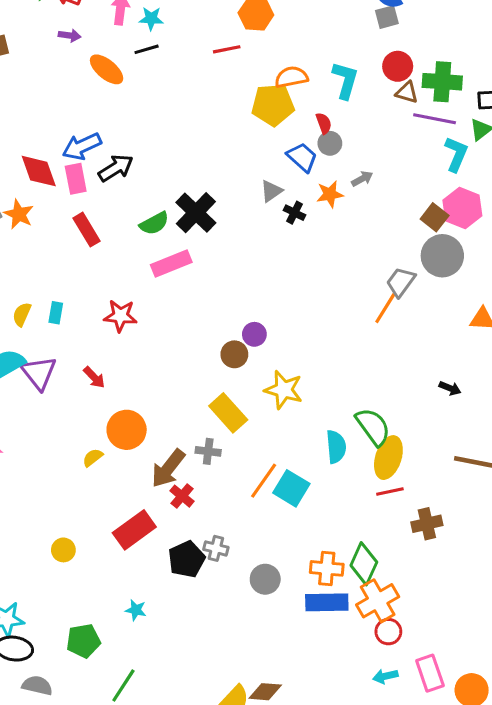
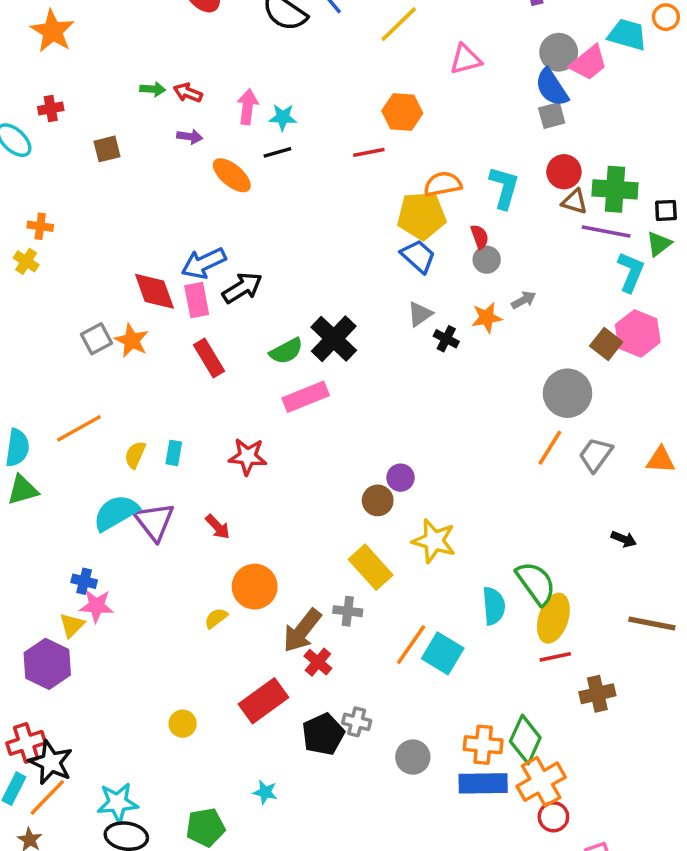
blue trapezoid: (302, 157) -> (418, 256), moved
gray circle: (442, 256) -> (567, 393), moved
gray trapezoid: (401, 282) -> (596, 455), moved

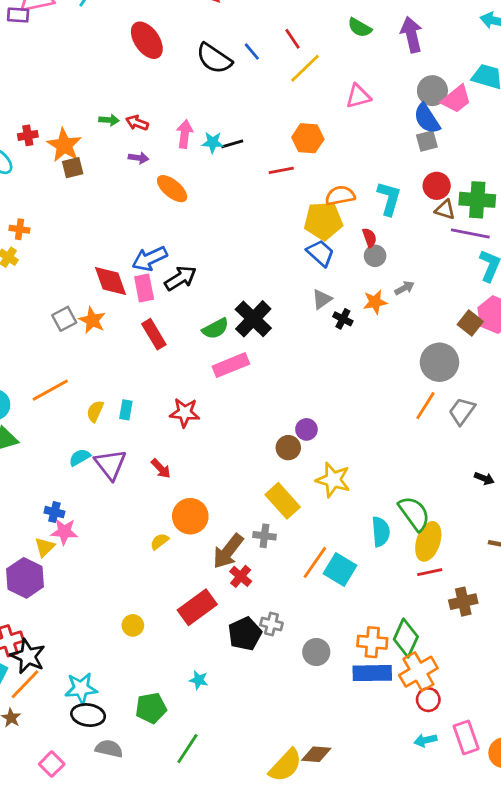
orange star: (53, 31) -> (64, 145), moved
black line: (277, 152) -> (232, 144), moved
cyan semicircle: (116, 513) -> (80, 457), size x0.6

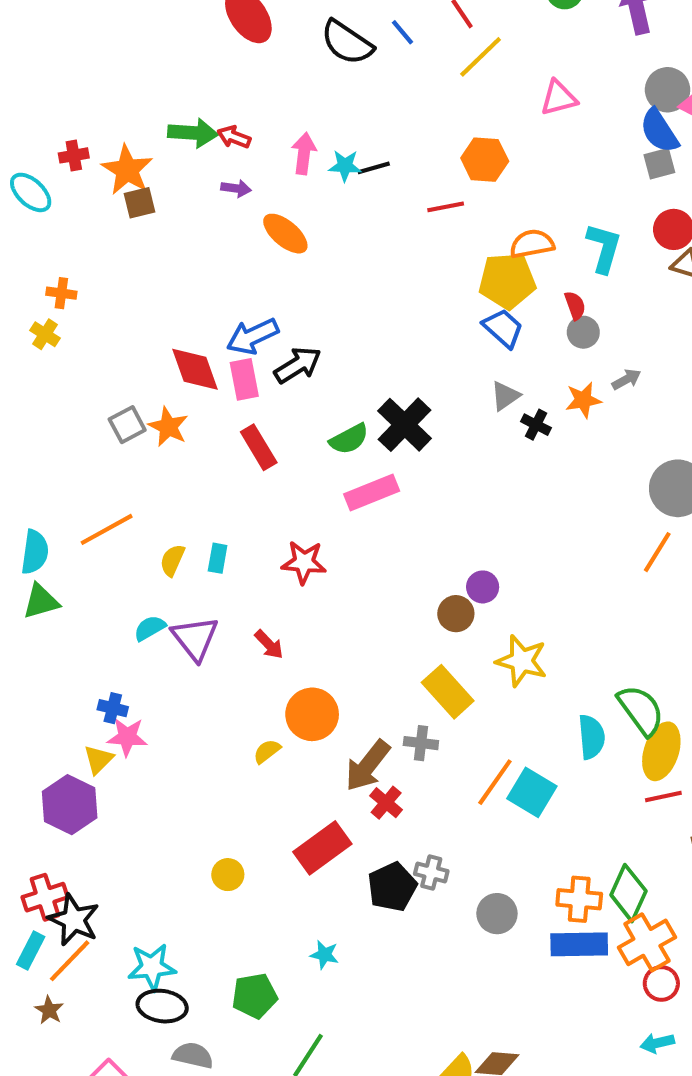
green arrow: (109, 120) -> (193, 133), size x1.6

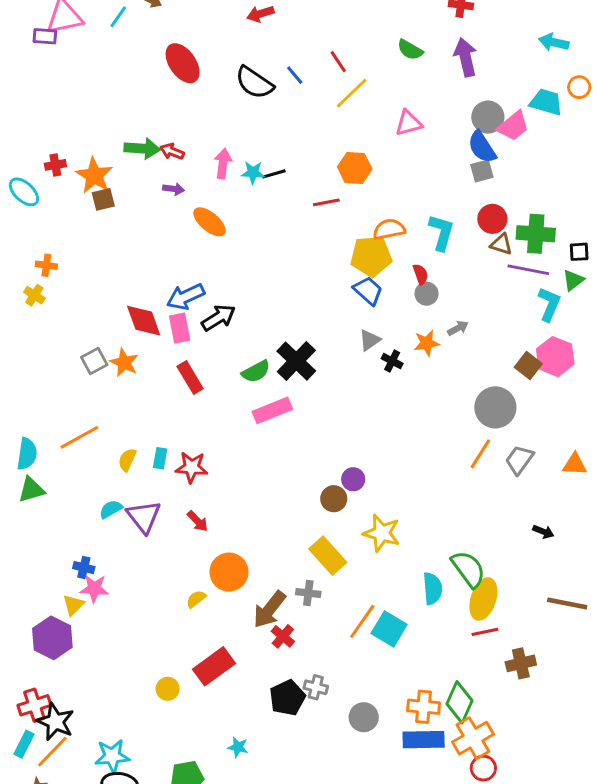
red star: (304, 562) -> (192, 467), moved
red rectangle: (322, 848) -> (214, 666), moved

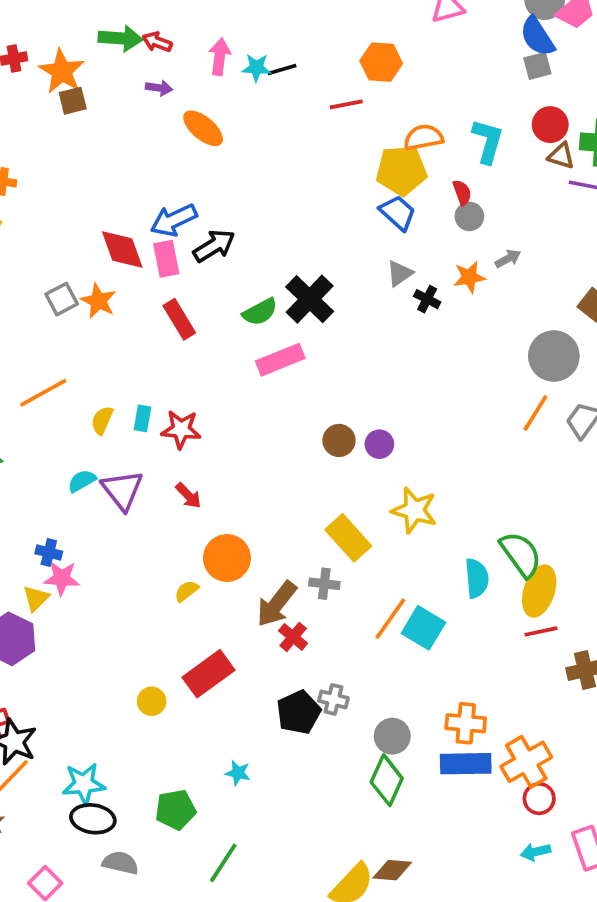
brown circle: (334, 499) -> (339, 440), moved
green diamond: (459, 702) -> (387, 780), moved

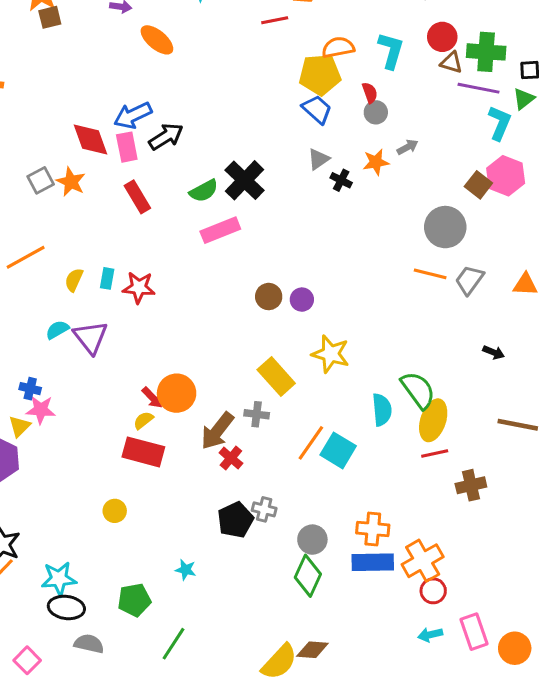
orange line: (535, 413) -> (430, 274), turned 72
red arrow: (188, 496) -> (152, 398), moved
red rectangle: (209, 674) -> (143, 452), moved, turned 51

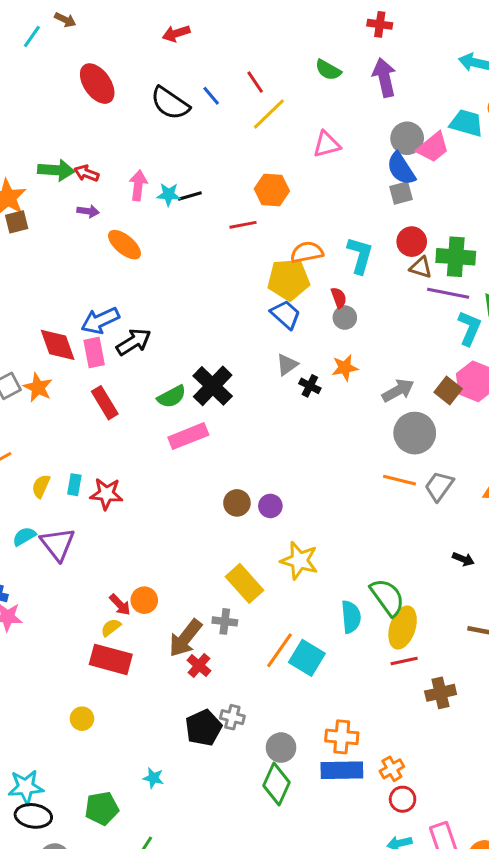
gray arrow: (408, 147) -> (398, 390), moved, size x1.5
orange circle: (177, 393) -> (144, 600), size x0.7
orange cross: (423, 561) -> (392, 769), size x0.6

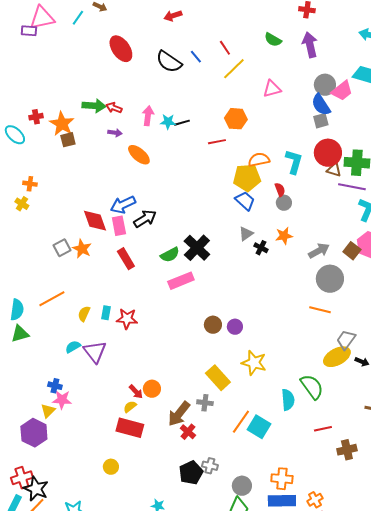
red circle: (412, 242) -> (328, 153), size x1.4
gray trapezoid: (439, 486) -> (346, 340), moved
yellow ellipse: (403, 628) -> (337, 357), moved, turned 44

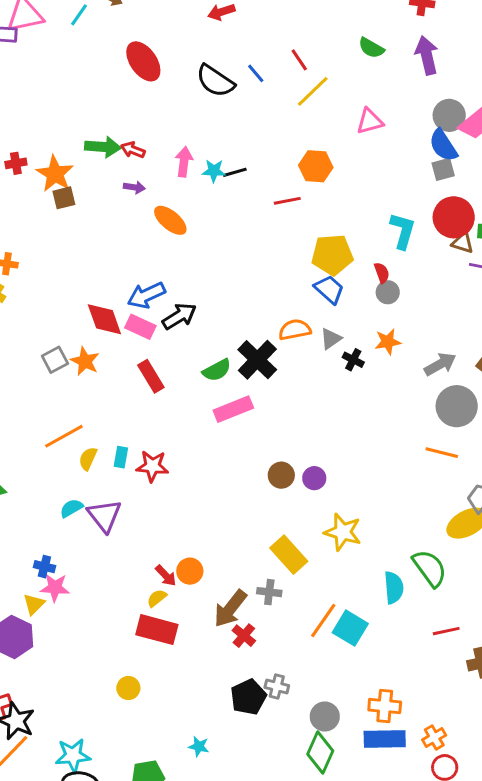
orange semicircle: (259, 160) -> (295, 330), moved
pink rectangle: (119, 226) -> (140, 327), turned -54
orange line: (52, 299) -> (64, 436), moved

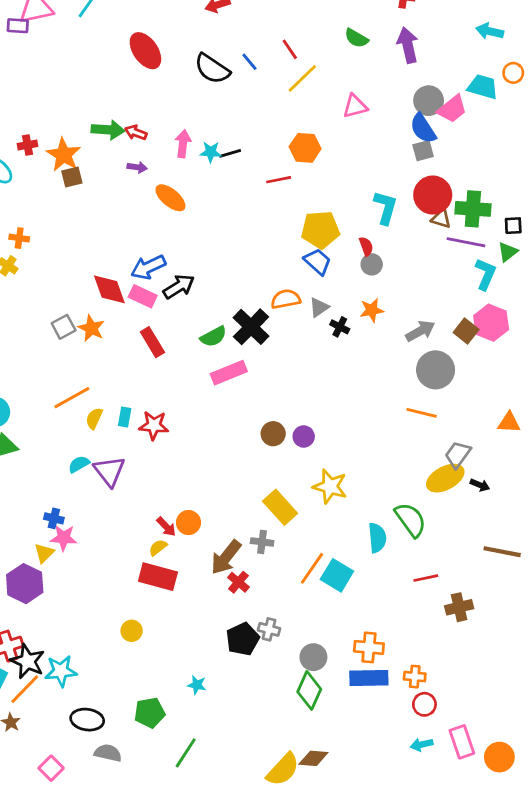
orange cross: (434, 737) -> (415, 677), turned 35
cyan star: (73, 755) -> (61, 671), moved

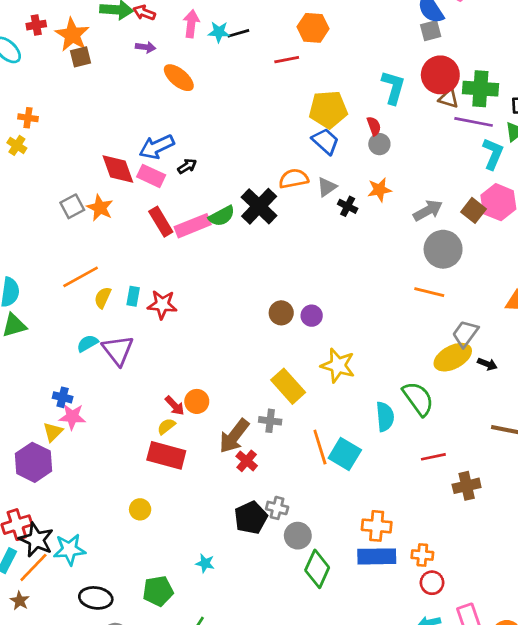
black arrow: (179, 287) -> (187, 166), size x0.6
pink rectangle: (229, 373) -> (193, 226), moved
orange line: (312, 568) -> (320, 447), turned -52
gray circle: (313, 657) -> (298, 536), moved

